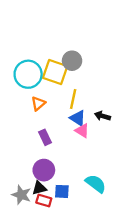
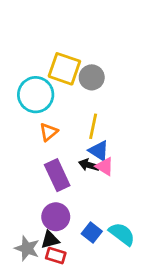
yellow square: (55, 72) -> (64, 69), moved
black arrow: (102, 116) -> (89, 165), moved
purple rectangle: (45, 137) -> (57, 175), size x1.5
blue square: (62, 191) -> (92, 233), moved, turned 35

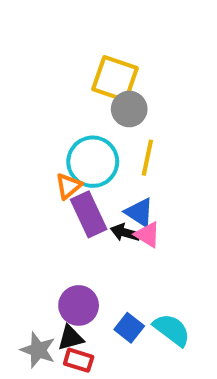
yellow square: (64, 69) -> (115, 79), moved
cyan circle: (36, 95) -> (93, 162), moved
yellow line: (93, 126) -> (147, 158), moved
purple rectangle: (57, 175) -> (89, 214), moved

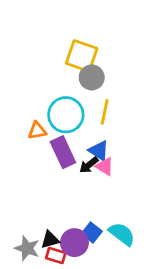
orange triangle: (68, 186) -> (37, 131), moved, turned 30
black arrow: (125, 233) -> (89, 165), turned -54
purple circle: (79, 305) -> (74, 243), moved

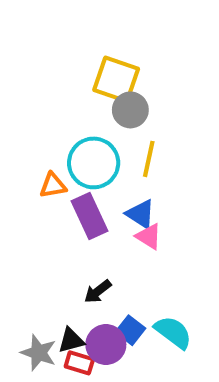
black arrow: (89, 165) -> (98, 291), moved

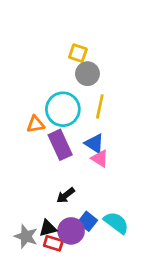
yellow square: (116, 79) -> (78, 53), size x0.6

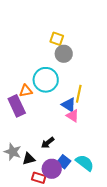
yellow line: (100, 106) -> (79, 94), moved
purple rectangle: (60, 145) -> (17, 106), moved
black triangle: (48, 228) -> (29, 159), moved
gray star: (26, 236) -> (13, 152), moved

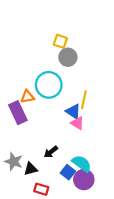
cyan semicircle: (85, 163) -> (82, 164), moved
purple circle: (52, 169) -> (84, 180), moved

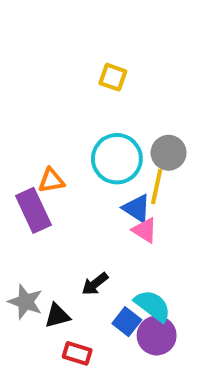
gray circle: (68, 57) -> (169, 153), moved
cyan circle: (49, 85) -> (117, 159), moved

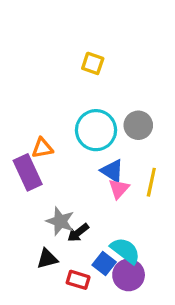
yellow line: (157, 187) -> (151, 182), moved
pink triangle: (145, 230) -> (119, 189), turned 40
gray star: (25, 302) -> (60, 221), moved
red rectangle: (77, 353) -> (78, 280), moved

